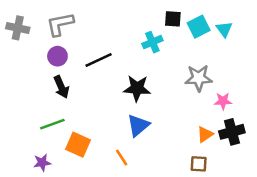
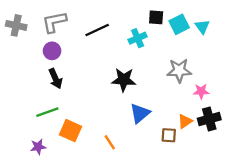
black line: (99, 60) -> (97, 30), moved
blue triangle: (138, 125) -> (140, 113), moved
brown square: (199, 164) -> (169, 135), moved

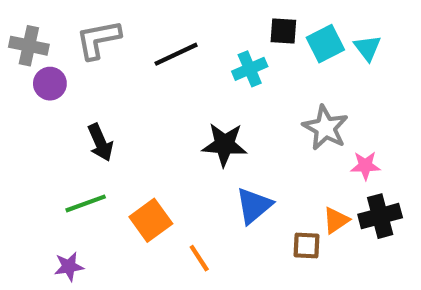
purple circle: (52, 51) -> (50, 84), moved
gray star: (179, 71) -> (325, 128), turned 30
orange square: (71, 131) -> (151, 220), moved, turned 30

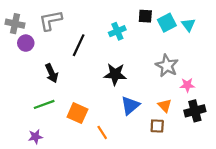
black line: (176, 54) -> (79, 45), moved, turned -40
cyan cross: (250, 69) -> (117, 31), moved
orange square: (151, 220) -> (77, 113), turned -30
orange triangle: (336, 220) -> (165, 106), moved, turned -40

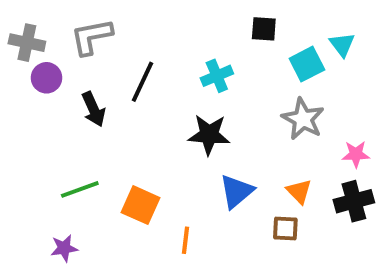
cyan square: (167, 23) -> (307, 64), moved
cyan cross: (117, 31) -> (217, 76), moved
black arrow: (52, 73) -> (93, 109), moved
pink star: (187, 85) -> (356, 154), moved
orange line: (102, 132) -> (186, 240), turned 40

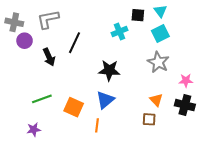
cyan triangle: (342, 45) -> (160, 11), moved
cyan cross: (217, 76) -> (119, 31), moved
blue triangle: (236, 191) -> (105, 100), moved
black cross: (354, 201) -> (185, 105), turned 30

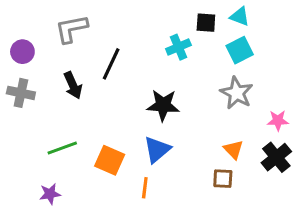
cyan triangle: (160, 11) -> (240, 16), turned -32
gray cross: (14, 22) -> (21, 93), moved
purple circle: (25, 41) -> (22, 52), moved
black cross: (185, 105) -> (276, 157), turned 36

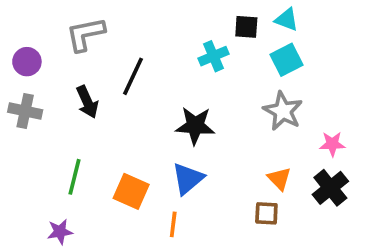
green line: (62, 148) -> (74, 177), turned -56

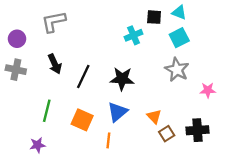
black line: (133, 76) -> (83, 76), moved
orange triangle: (279, 179) -> (154, 116), moved
black cross: (330, 188) -> (197, 130), moved, turned 35
brown square: (266, 213) -> (167, 134), turned -35

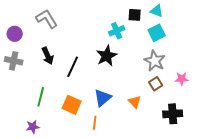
gray L-shape: (54, 22) -> (47, 19), turned 70
black star: (122, 79) -> (107, 56), moved, turned -30
brown square: (167, 134) -> (156, 84), moved

